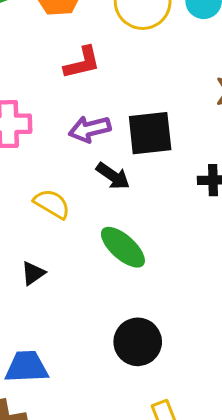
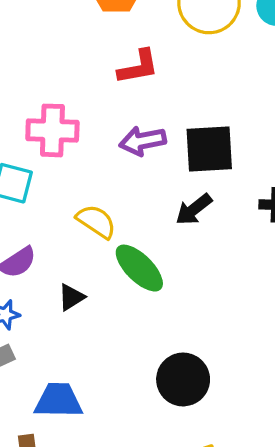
black arrow: (113, 176) -> (194, 209), moved, turned 104
green ellipse: (123, 247) -> (139, 268), moved

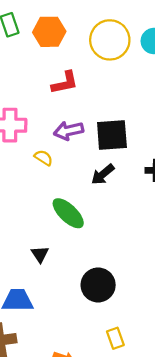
yellow semicircle: (96, 221) -> (44, 158), moved, size x0.7
black triangle: (71, 297) -> (40, 254), moved, turned -30

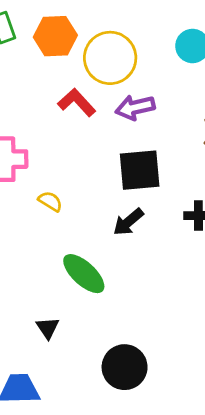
yellow circle: (110, 40) -> (110, 58), moved
red L-shape: (65, 83) -> (77, 102), turned -120
purple arrow: (69, 131) -> (135, 107), moved

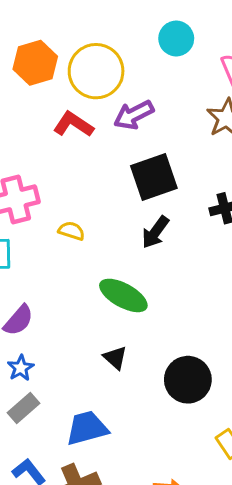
black triangle: (48, 328) -> (115, 358), moved

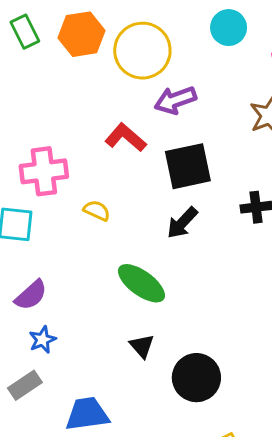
red L-shape: (73, 124) -> (126, 138), moved
black triangle: (115, 358) -> (142, 346), moved
blue star: (21, 368) -> (42, 340), moved

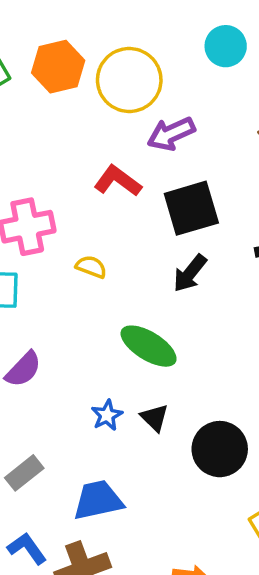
blue star: (42, 340) -> (107, 415), moved

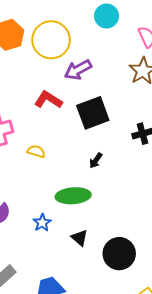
black arrow: (190, 273) -> (96, 160), moved, size x0.7
green ellipse: (149, 346) -> (73, 196), turned -32
blue star: (107, 415) -> (42, 223), moved

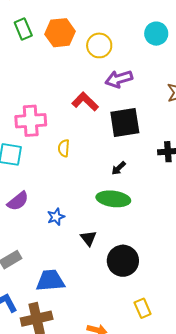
yellow circle: (51, 40) -> (99, 45), size x0.7
yellow semicircle: (36, 151) -> (64, 148), turned -114
green ellipse: (73, 196) -> (113, 199), moved

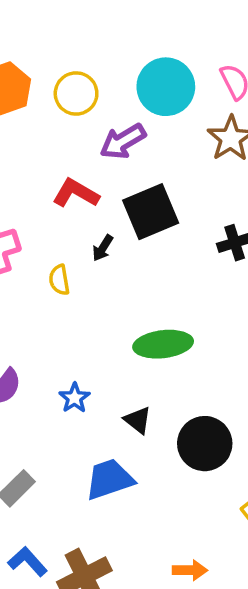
cyan circle: (156, 34) -> (166, 87), moved, size x1.4
black arrow: (119, 168) -> (103, 248), moved
blue trapezoid: (50, 281) -> (110, 479), moved

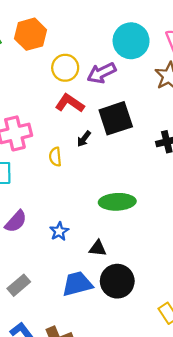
yellow circle: (76, 93) -> (65, 68), moved
black triangle: (138, 420) -> (98, 248), turned -36
black circle: (205, 444) -> (117, 281), moved

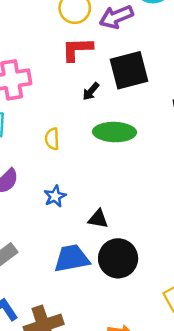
red L-shape: (70, 103) -> (77, 49), turned -40
yellow semicircle: (55, 157) -> (52, 139), moved
green ellipse: (117, 202) -> (115, 132), moved

